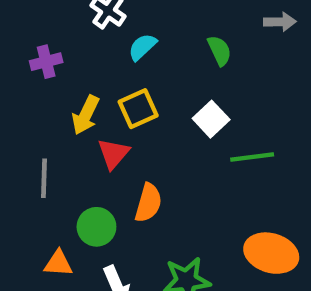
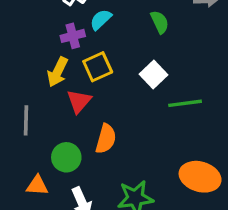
purple cross: (46, 62) -> (73, 36), moved

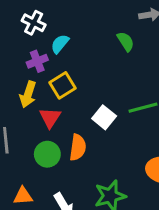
green semicircle: (160, 22) -> (126, 41), moved
white square: (154, 74) -> (104, 117), moved
green circle: (66, 157) -> (47, 154), moved

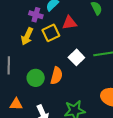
purple cross: (37, 61) -> (36, 15), turned 32
red triangle: (50, 118) -> (69, 23), moved, turned 42

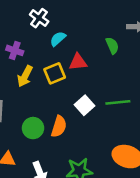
purple cross: (36, 15) -> (15, 50), moved

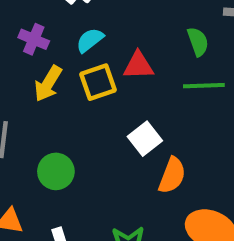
cyan semicircle: (58, 39) -> (90, 40), moved
green line: (118, 102) -> (204, 86), moved
orange semicircle: (59, 126) -> (172, 175), moved

